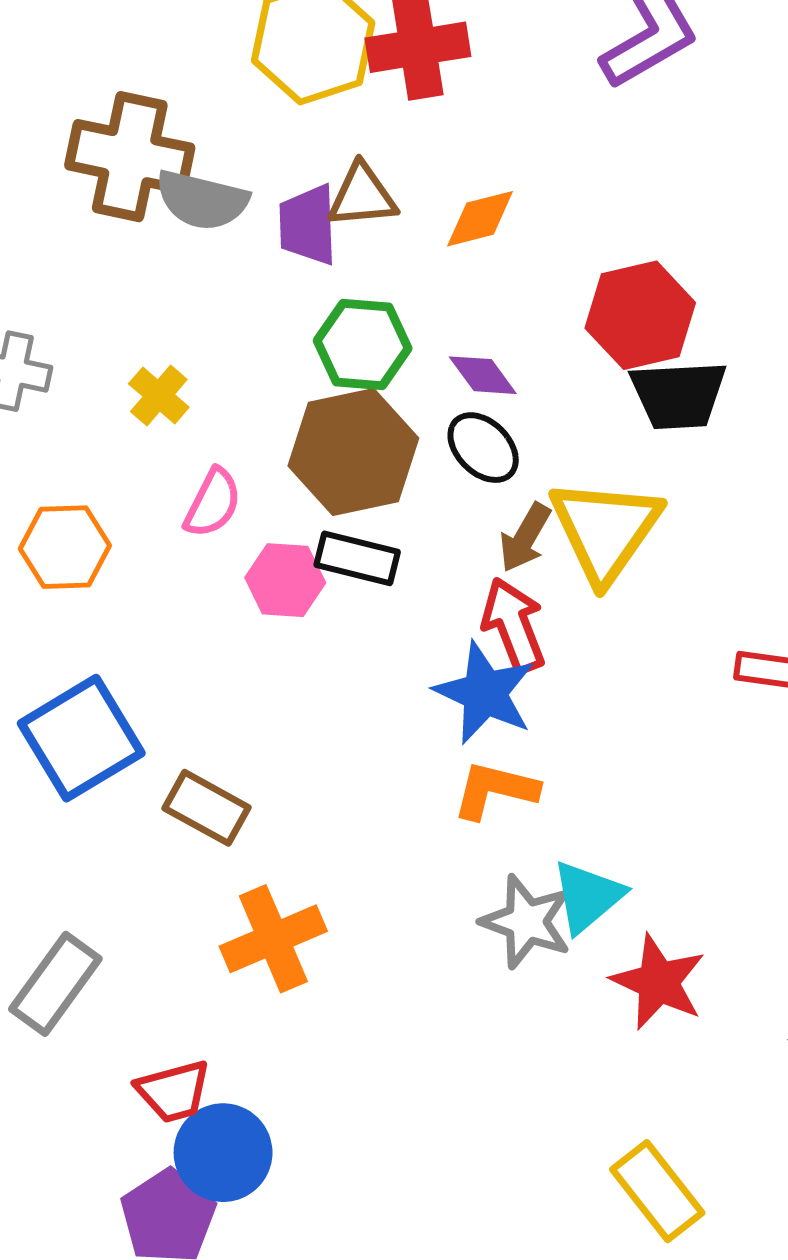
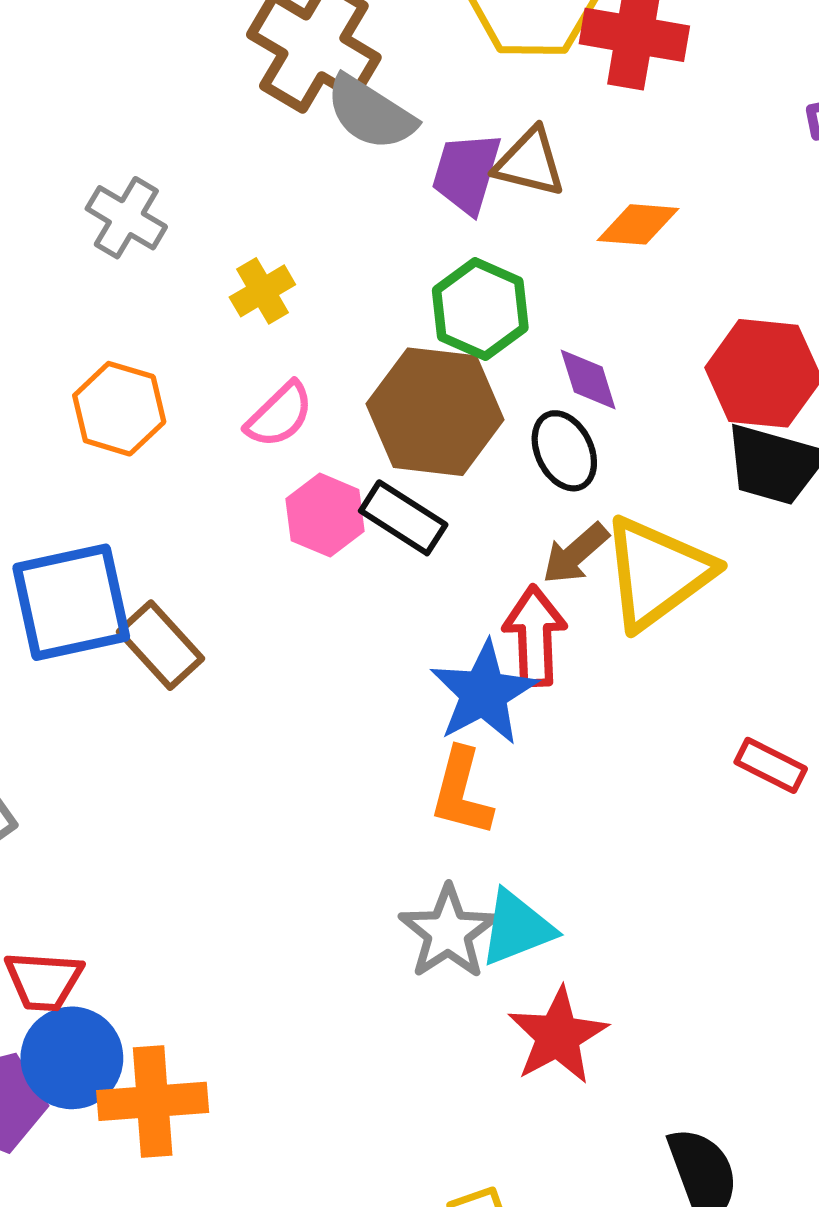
orange L-shape: (495, 790) -> (461, 792), turned -108
brown rectangle: (207, 808) -> (161, 645), moved
orange cross: (273, 939) -> (153, 1101), moved

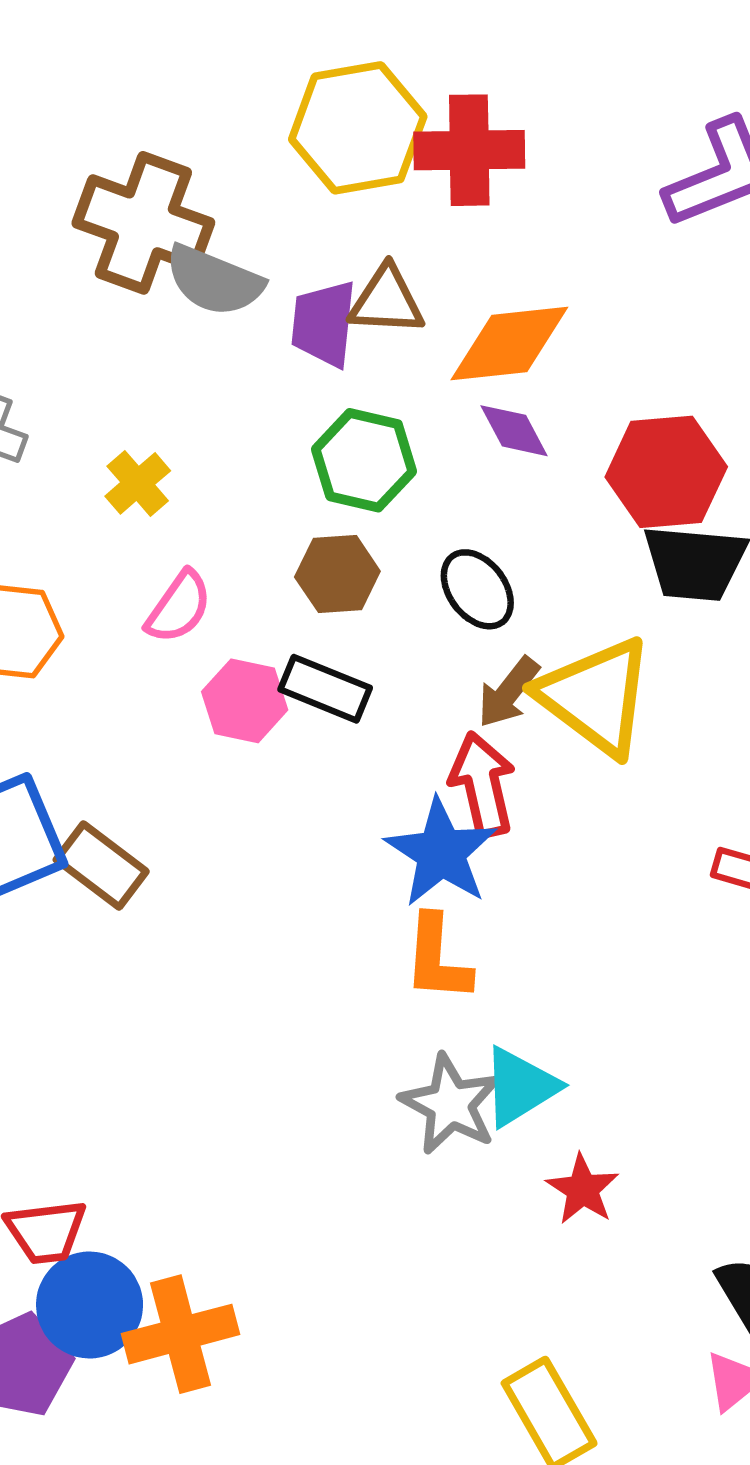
orange diamond: (638, 224) -> (509, 344), size x1.5
purple diamond: (588, 379) -> (514, 431), moved
brown hexagon: (435, 412) -> (337, 574), size x0.6
yellow triangle: (657, 573) -> (596, 696), turned -36
red star: (558, 1036) -> (583, 1189), size x0.7

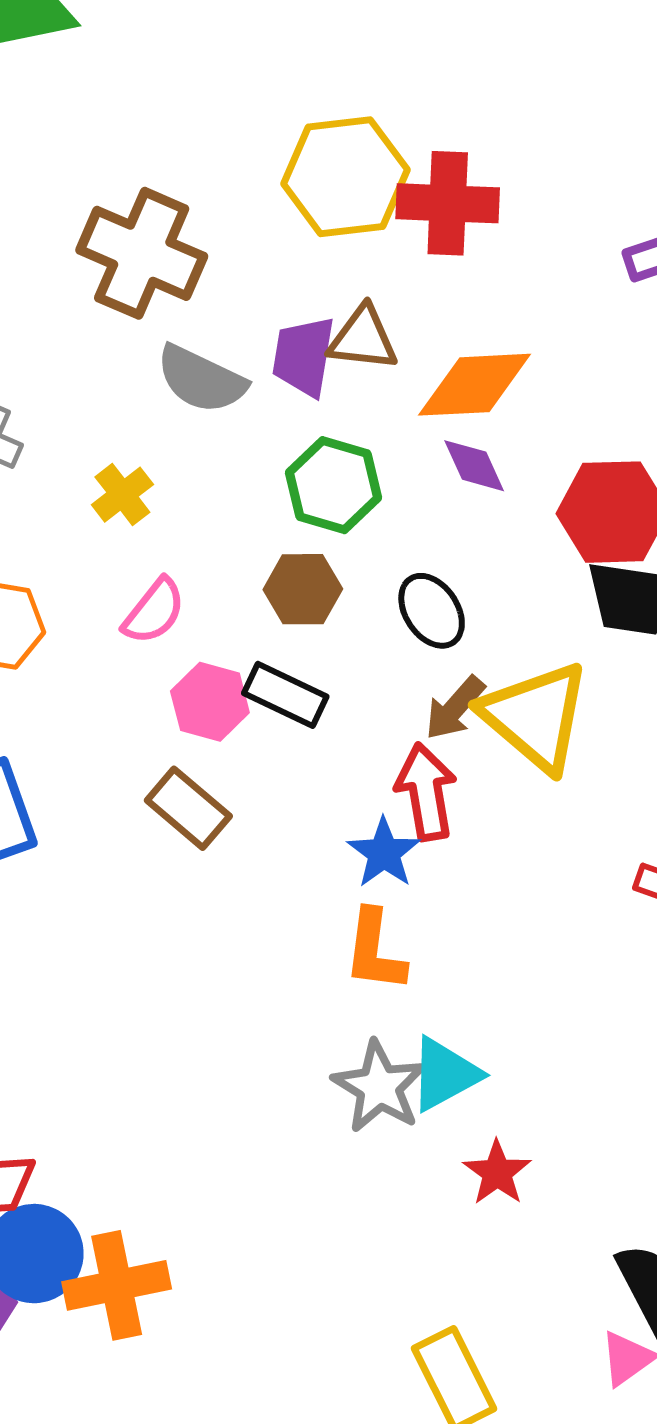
gray semicircle: (214, 281) -> (201, 379), moved
blue star: (441, 853) -> (384, 853), size x0.7
brown rectangle: (101, 866) -> (188, 808), moved

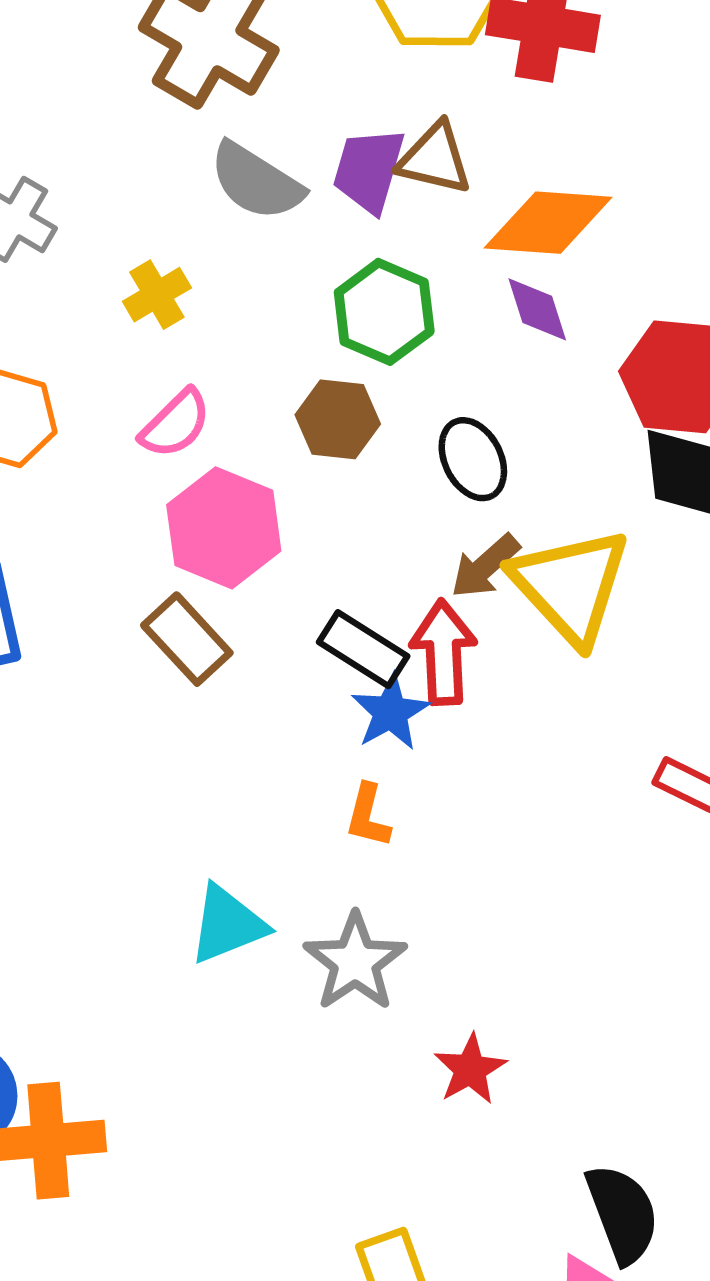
black rectangle: (285, 695) -> (363, 649), moved
pink hexagon: (210, 702) -> (224, 528), size x1.4
orange L-shape: (375, 951) -> (368, 816), size x0.7
cyan triangle: (445, 1074) -> (227, 924), moved

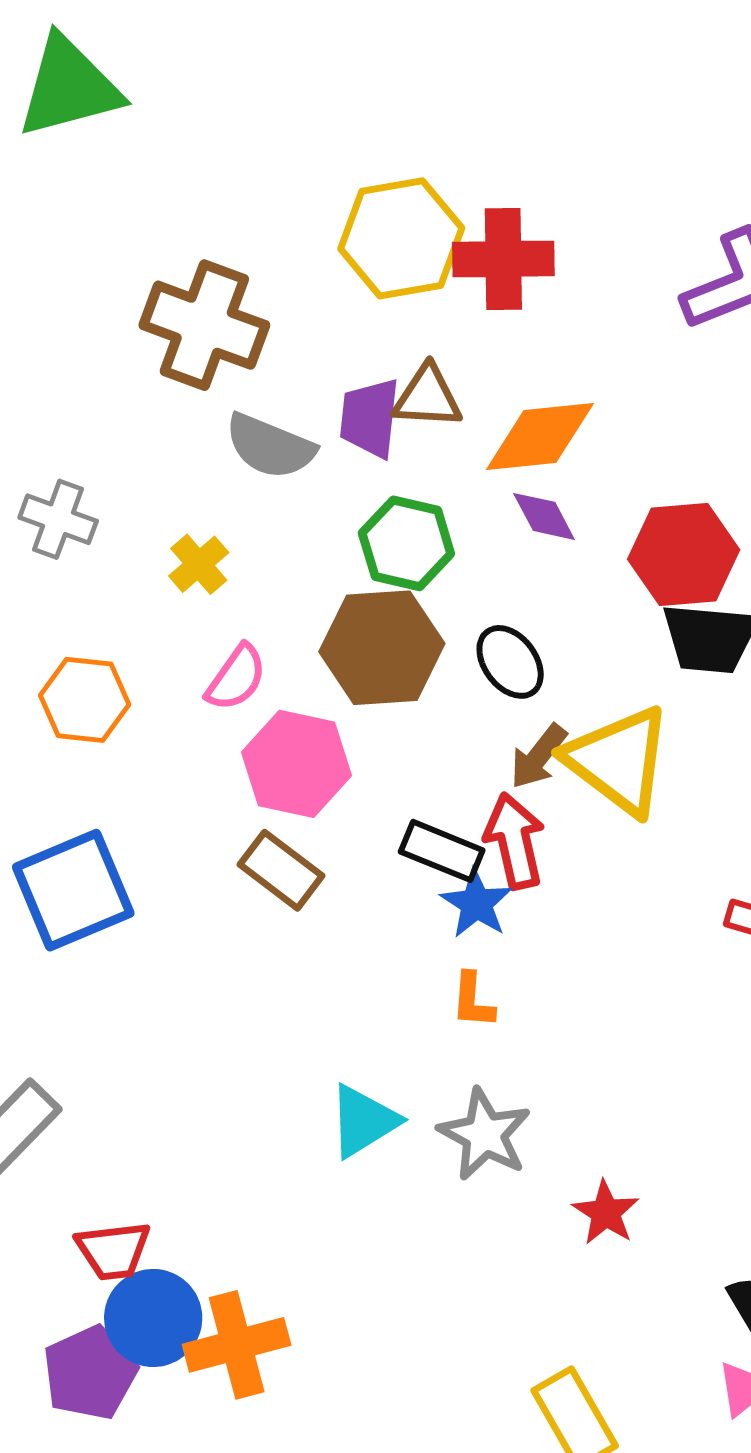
brown hexagon: (338, 419) -> (382, 648), size x1.6

